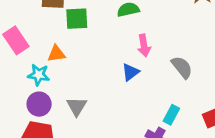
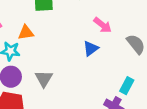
pink arrow: (144, 46) -> (103, 25), turned -42

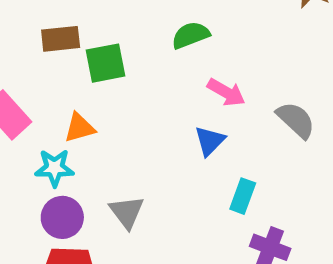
cyan rectangle: (127, 86) -> (243, 196), moved

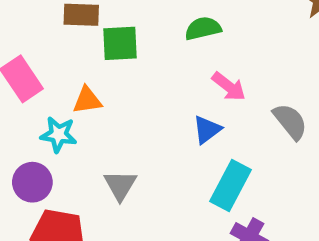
cyan rectangle: (243, 196) -> (231, 186), size x1.5
purple circle: (62, 217) -> (32, 182), moved

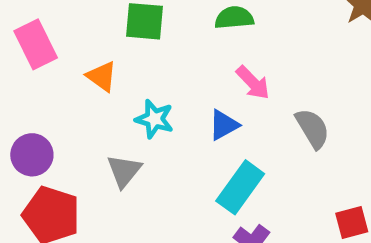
orange triangle: (87, 100) -> (102, 76), turned 36
cyan star: (59, 134) -> (154, 119), moved

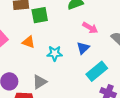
gray triangle: (124, 171) -> (40, 82), moved, turned 35
cyan rectangle: (240, 187) -> (97, 71), turned 30

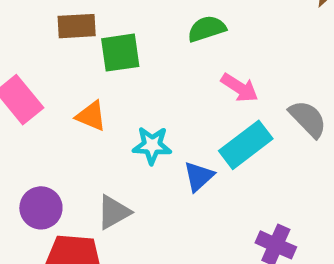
blue triangle: (83, 48) -> (199, 176), moved
cyan rectangle: (97, 71) -> (246, 145), moved

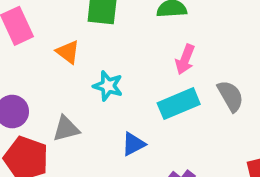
pink arrow: (240, 88) -> (185, 59), turned 64
blue triangle: (199, 176) -> (133, 144), moved

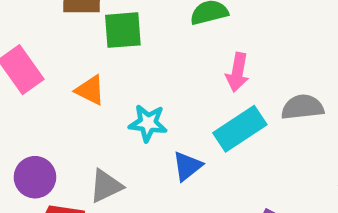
gray semicircle: (231, 96) -> (302, 107), turned -56
blue triangle: (133, 144) -> (187, 166), moved

